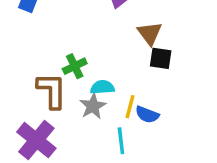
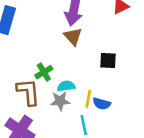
brown triangle: (150, 33) -> (73, 36), moved
gray star: (93, 106) -> (60, 101), turned 30

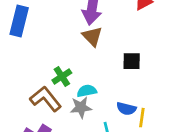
brown L-shape: (28, 92) -> (46, 99), turned -32
yellow line: (88, 99) -> (142, 118), moved

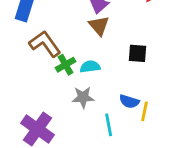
cyan semicircle: (87, 91) -> (90, 67), moved
brown L-shape: (46, 99) -> (45, 44), moved

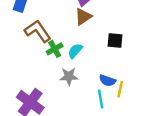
brown triangle: (99, 26) -> (83, 17), turned 36
cyan semicircle: (90, 67) -> (75, 51), turned -42
cyan line: (109, 125) -> (101, 99), moved

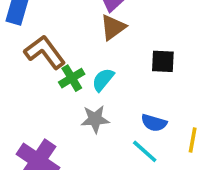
yellow line: (120, 89) -> (193, 140), moved
cyan line: (101, 99) -> (145, 151), turned -36

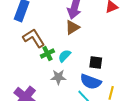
black square: (163, 61) -> (96, 62), moved
blue semicircle: (154, 123) -> (91, 82), size x1.5

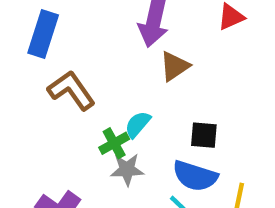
brown triangle: (72, 27) -> (174, 66), moved
green cross: (47, 53) -> (114, 143), moved

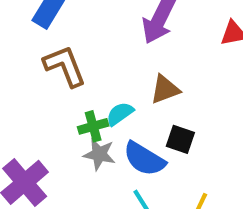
brown triangle: (174, 66) -> (165, 89), moved
blue semicircle: (195, 176) -> (144, 159), moved

